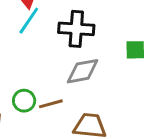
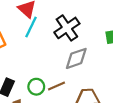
black cross: (76, 29) -> (67, 28), turned -30

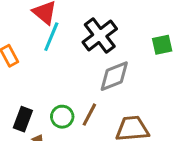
brown line: (56, 86) -> (89, 115), turned -36

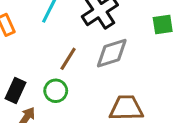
brown line: (89, 115) -> (68, 59), moved

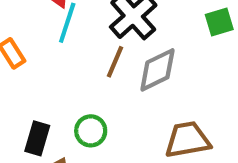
brown line: (68, 59) -> (115, 62), moved

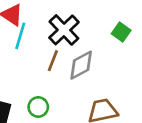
green square: (219, 22) -> (121, 32), turned -36

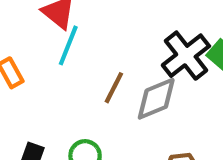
black cross: (64, 30) -> (186, 56), moved

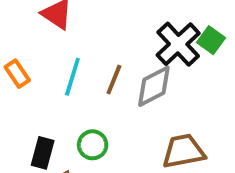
cyan line: (68, 45) -> (72, 77), moved

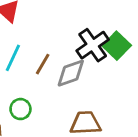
green square: (211, 40) -> (117, 46), size x1.4

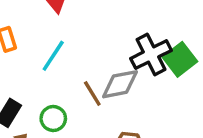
brown line: (43, 64) -> (92, 94), moved, turned -70

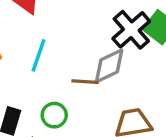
brown line: (92, 94) -> (85, 82), turned -40

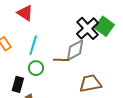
green circle: (54, 115) -> (36, 68), moved

